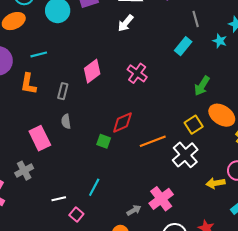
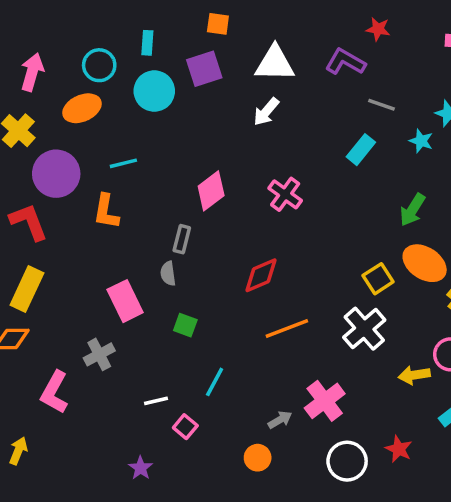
gray line: (196, 19) -> (382, 105), turned -56
green arrow: (202, 86) -> (412, 210), moved
gray rectangle: (63, 91) -> (182, 239), moved
green square: (104, 141) -> (185, 325), moved
orange line: (153, 141) -> (287, 329), moved

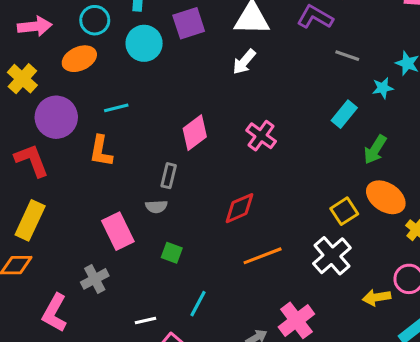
pink arrow: (32, 72) -> (35, 26), turned 68
cyan star: (421, 141) -> (383, 88), turned -30
cyan rectangle: (361, 150) -> (344, 114), moved
gray semicircle: (168, 273) -> (156, 207), turned -85

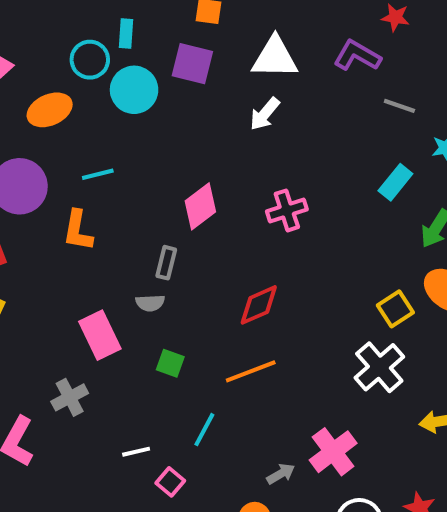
cyan circle: (95, 20) -> (90, 60), moved
purple square: (189, 23) -> (192, 64), turned 32
pink cross: (261, 136) -> (287, 210), turned 36
orange line: (263, 256) -> (251, 371), moved

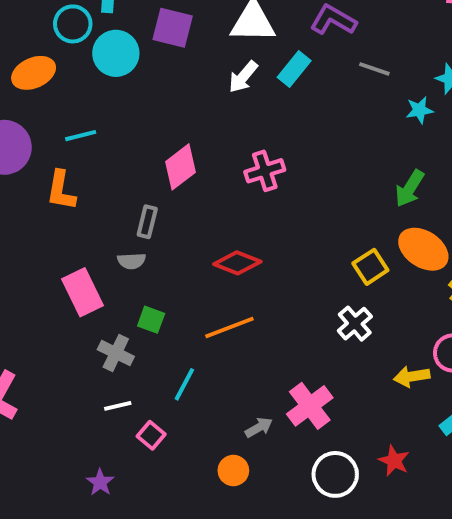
cyan rectangle: (395, 182) -> (294, 69), moved
red diamond: (259, 305) -> (237, 263), turned 45
white cross: (379, 367) -> (355, 324), size x0.7
gray cross: (70, 397) -> (116, 353), moved, turned -36

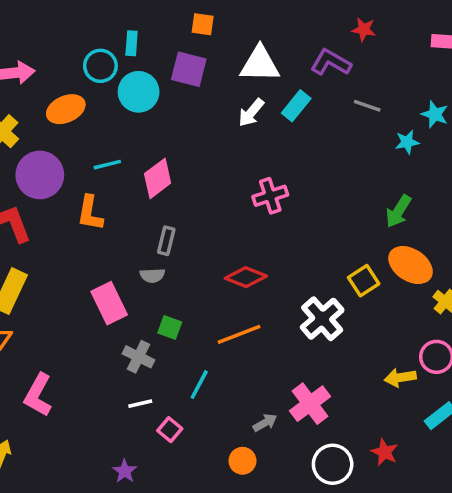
pink diamond: (180, 167) -> (158, 178), moved
white cross: (355, 324) -> (322, 319), moved, size x1.4

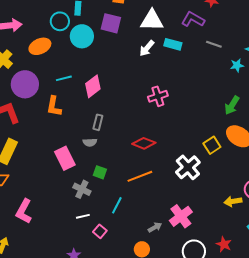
cyan rectangle: (296, 106) -> (173, 44), turned 66

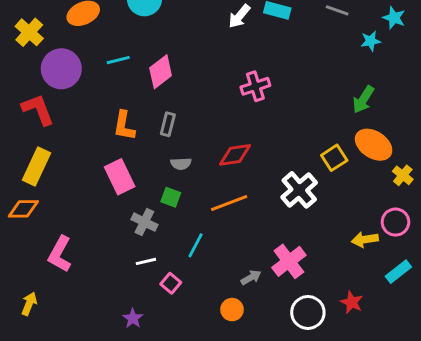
orange L-shape: (54, 106) -> (124, 126), moved
gray semicircle: (90, 142) -> (181, 164), moved
red diamond: (144, 143) -> (235, 155), turned -30

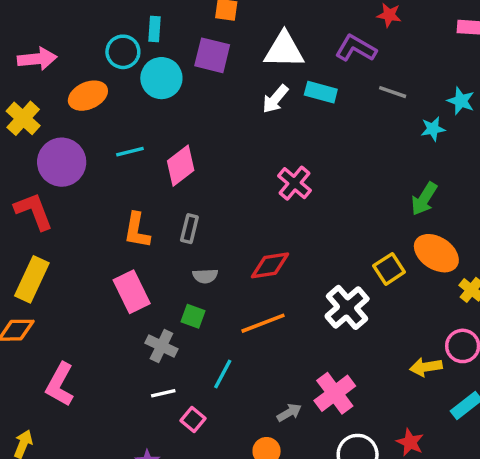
pink cross: (255, 86) -> (295, 183), turned -32

